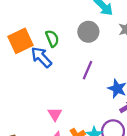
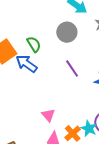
purple line: (87, 70) -> (72, 68), turned -48

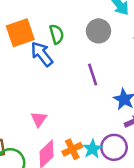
pink triangle: (48, 115) -> (39, 119), moved

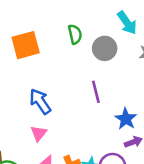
green semicircle: (57, 34) -> (75, 34), moved
blue arrow: (42, 54) -> (40, 101), moved

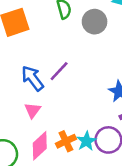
purple line: (96, 92) -> (59, 71), moved, turned 60

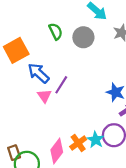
blue arrow: (33, 78) -> (39, 73), moved
pink triangle: (33, 110) -> (44, 96), moved

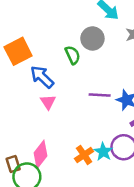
green semicircle: (56, 31) -> (73, 55), moved
purple line: (61, 85) -> (100, 95), moved, turned 60
pink diamond: (57, 151) -> (40, 154), moved

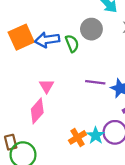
blue arrow: (42, 77) -> (47, 40), moved, turned -55
pink diamond: (40, 154) -> (37, 111), moved

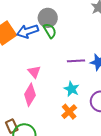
gray circle: (91, 29) -> (48, 18), moved
cyan star: (96, 135) -> (72, 89), moved

